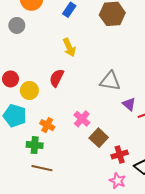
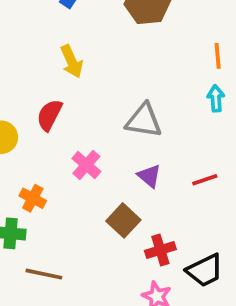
purple triangle: (129, 104) -> (149, 176), moved
pink cross: (82, 119) -> (86, 165), moved
brown line: (42, 168) -> (44, 274), moved

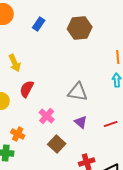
yellow arrow: (72, 61) -> (15, 63), moved
brown square: (123, 220) -> (57, 144), moved

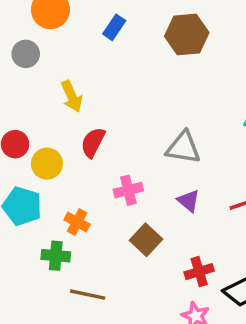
pink cross: (47, 116) -> (128, 190), turned 35

